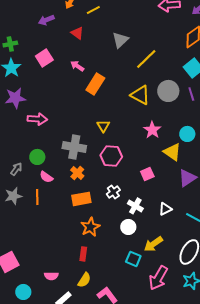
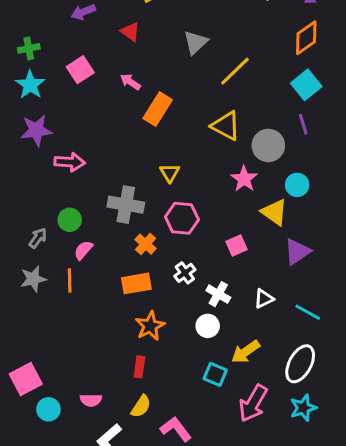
gray circle: (168, 91) -> (268, 145), moved
orange cross: (77, 173) -> (145, 244), moved
pink semicircle: (46, 177) -> (83, 250), turned 96
cyan circle: (23, 292) -> (48, 409), moved

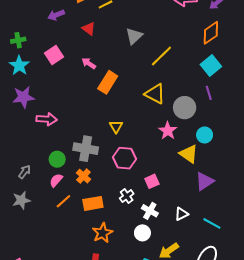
green circle: (70, 220) -> (57, 159), moved
orange cross: (145, 244) -> (83, 176), moved
pink square: (236, 246) -> (152, 181), moved
orange line: (70, 280) -> (63, 201), moved, turned 49

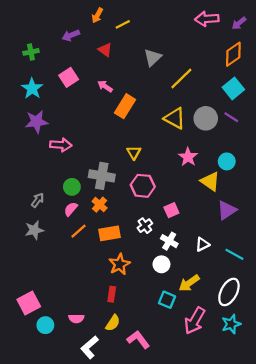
green cross: (18, 40) -> (31, 52), moved
purple line: (209, 93) -> (231, 117), turned -40
gray circle: (185, 108) -> (206, 118), moved

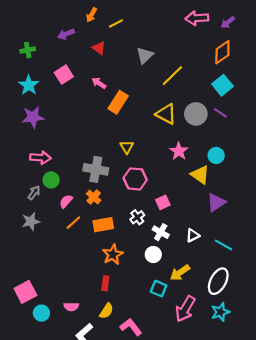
pink arrow: (61, 145) -> (40, 158), moved
green circle: (72, 187) -> (51, 180), moved

